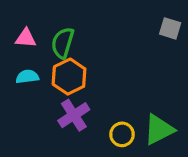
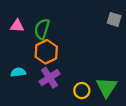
cyan semicircle: (27, 77) -> (18, 72), moved
green triangle: (159, 130) -> (107, 87), turned -30

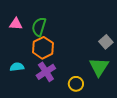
gray square: (114, 19) -> (106, 42), moved, turned 32
green triangle: (107, 87) -> (99, 67), moved

